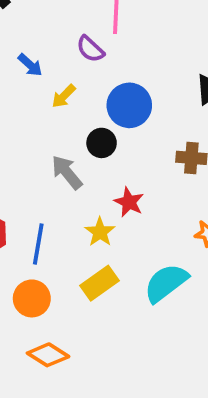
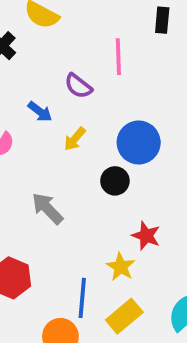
purple semicircle: (90, 49) -> (78, 86), moved
gray arrow: (67, 172) -> (47, 208), moved
blue line: (38, 244) -> (82, 298), moved

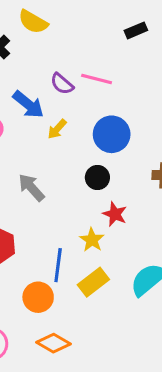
black rectangle: (162, 20) -> (136, 30), turned 60
pink line: (118, 57) -> (97, 79), moved, turned -76
blue arrow: (40, 112) -> (28, 104), size x1.5
black circle: (115, 181) -> (97, 177), moved

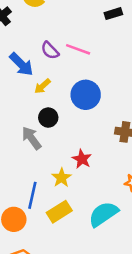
black circle: (97, 177) -> (48, 118), moved
gray arrow: (31, 187) -> (31, 138), moved

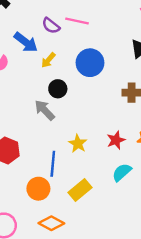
red star: (82, 159) -> (116, 140), moved, turned 30
yellow rectangle: (59, 212) -> (80, 190), moved
cyan semicircle: (103, 214) -> (122, 172), size x0.7

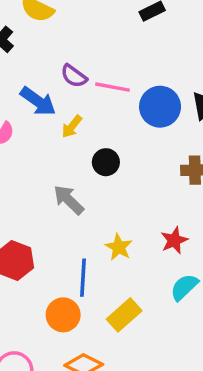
pink line: (77, 21) -> (112, 87), moved
blue circle: (90, 63) -> (160, 107), moved
black circle: (58, 89) -> (106, 162), moved

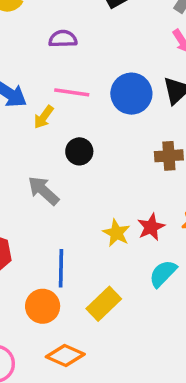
purple semicircle: (74, 76) -> (63, 39), moved, turned 144
pink line: (112, 87) -> (72, 92), moved
yellow star: (119, 247) -> (116, 233), moved

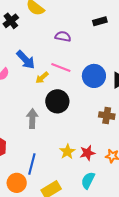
black circle: (79, 151) -> (57, 101), size x1.5
gray arrow: (43, 191) -> (32, 119), turned 36
cyan semicircle: (163, 274) -> (88, 180), turned -30

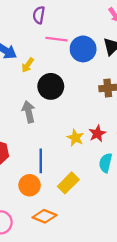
purple semicircle: (63, 36) -> (39, 15), turned -77
pink line: (61, 67) -> (57, 39), moved

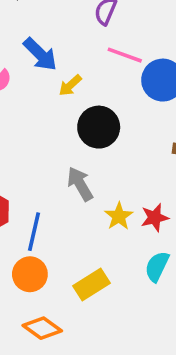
gray arrow: (29, 112) -> (80, 184), moved, turned -30
blue line: (41, 161) -> (34, 232), moved

